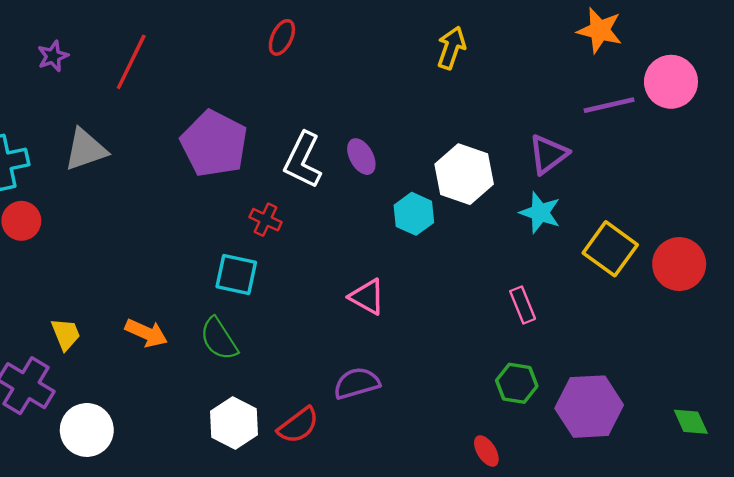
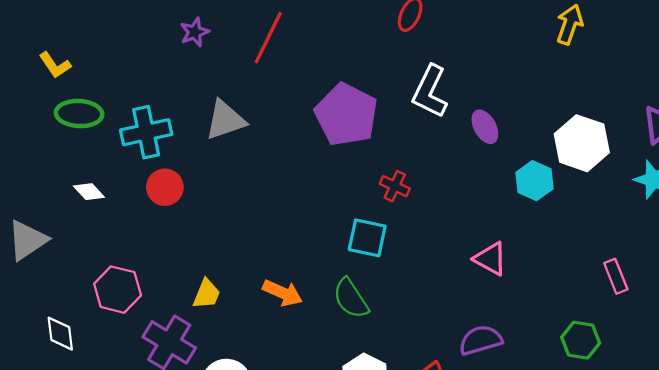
white L-shape: (303, 160) -> (430, 92), moved
pink rectangle: (523, 305) -> (616, 276), moved
yellow trapezoid: (66, 334) -> (207, 294), turned 44
green hexagon: (517, 383) -> (581, 340), moved

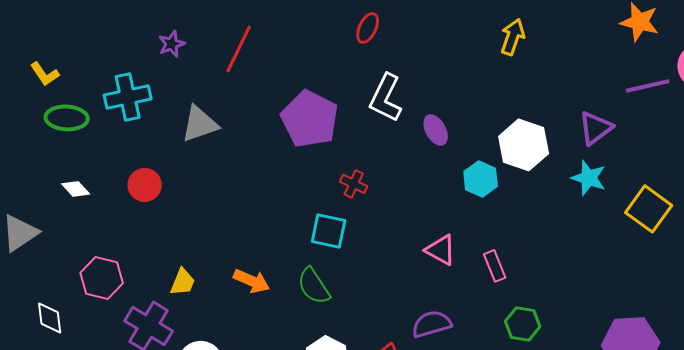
cyan cross: (146, 132) -> (128, 97), moved
pink rectangle: (616, 276) -> (495, 266), moved

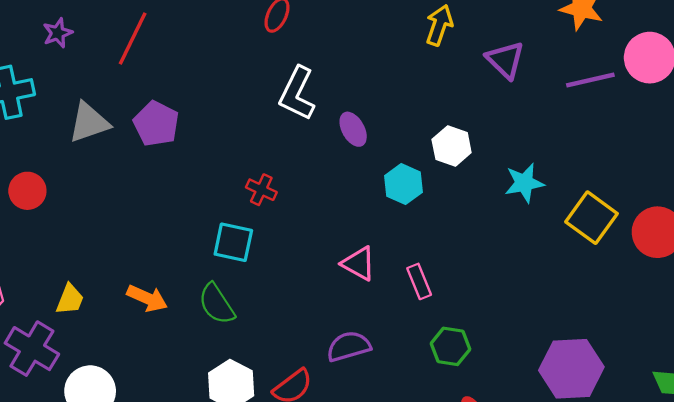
purple pentagon: (310, 119) -> (156, 124), moved, size x0.7
purple triangle: (596, 128) -> (505, 60), moved, turned -39
white hexagon: (524, 145) -> (452, 146), size x0.7
cyan star: (589, 178) -> (524, 183), turned -30

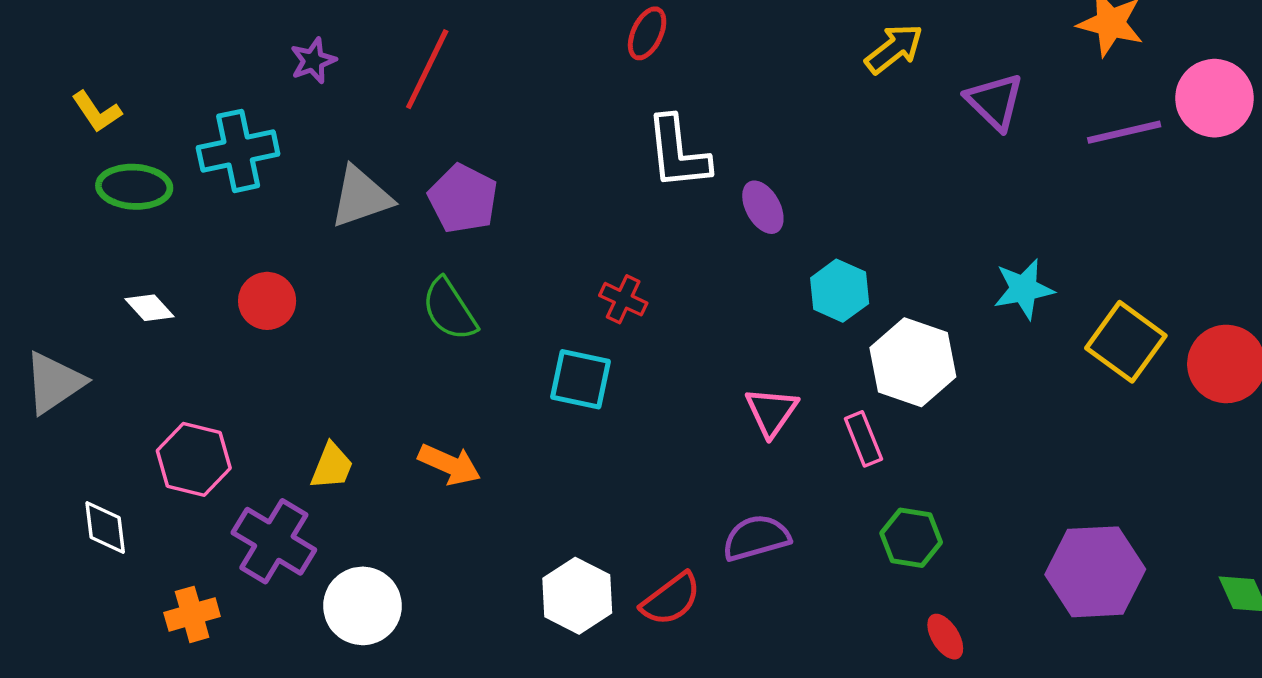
yellow arrow: (439, 25) -> (894, 49), turned 33
white L-shape: (297, 93) -> (678, 153), turned -32
white hexagon: (452, 146) -> (913, 362), moved, size x1.4
pink triangle: (359, 264) -> (771, 412), turned 36
green semicircle: (217, 304) -> (449, 309), moved

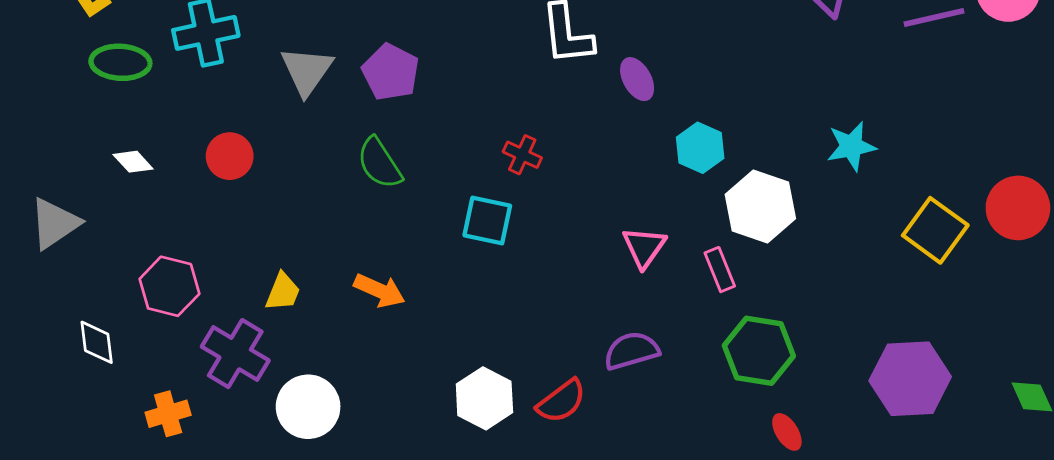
gray triangle: (361, 197) -> (307, 71), turned -36
yellow square: (1126, 342) -> (935, 230), moved
green hexagon: (911, 538) -> (759, 351), size x1.4

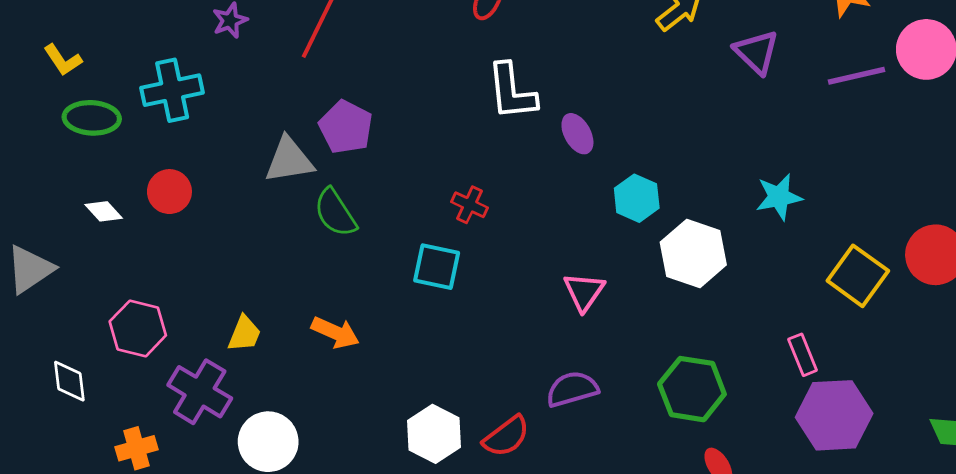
gray triangle: (307, 71) -> (289, 160), moved, turned 46
red circle: (230, 156) -> (169, 192), moved
pink rectangle: (720, 270) -> (803, 355), moved

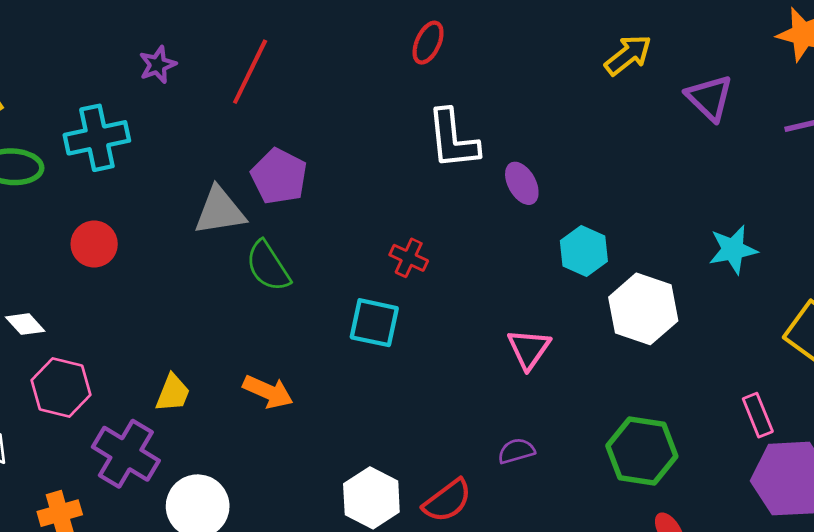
white diamond: (104, 211) -> (25, 324), moved
purple semicircle: (572, 389) -> (516, 451), size x0.7

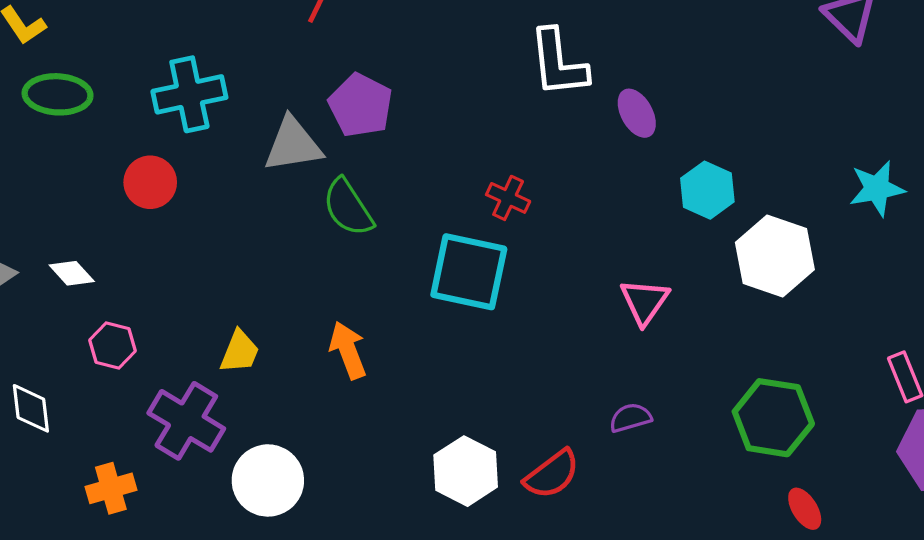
cyan cross: (97, 138) -> (189, 94), moved
cyan square: (374, 323) -> (469, 272), size x1.4
pink hexagon: (61, 388) -> (112, 345), size x0.7
orange arrow: (268, 392) -> (348, 350), turned -135

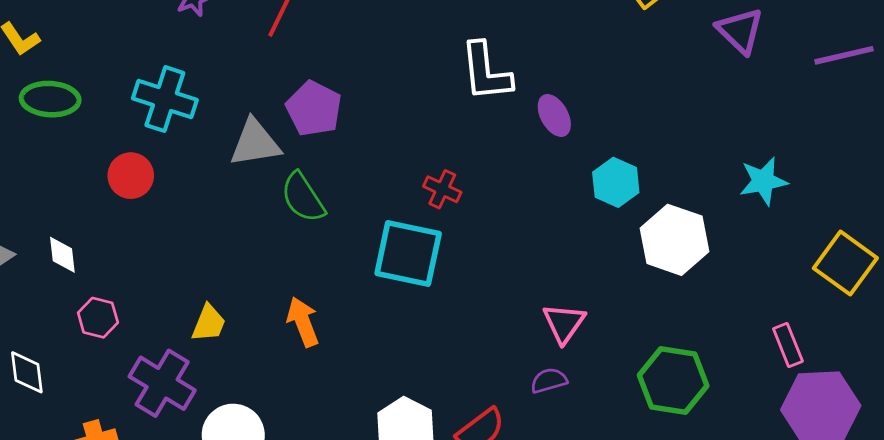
cyan cross: (189, 94) -> (165, 99), turned 30
white diamond: (72, 273) -> (62, 255), turned 36
pink triangle: (645, 302) -> (564, 323), moved

